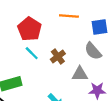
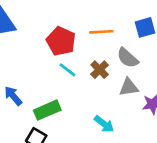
orange line: (69, 16) -> (101, 32), moved
gray semicircle: (93, 51) -> (128, 58), moved

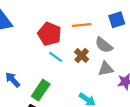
green rectangle: (47, 110) -> (41, 90), turned -30

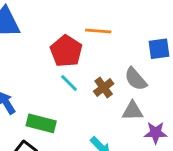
orange line: (82, 25) -> (98, 31), moved
green rectangle: (41, 90) -> (41, 123), turned 60

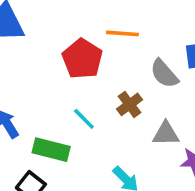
gray semicircle: (136, 79) -> (164, 74), moved
cyan line: (69, 83) -> (84, 119), moved

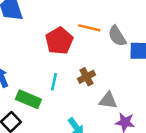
gray semicircle: (164, 74) -> (117, 36), moved
cyan line: (84, 119) -> (54, 82), turned 48

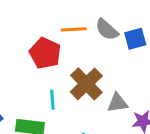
brown cross: (87, 77) -> (86, 84), size x1.6

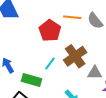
cyan line: (52, 100) -> (50, 64), turned 32

